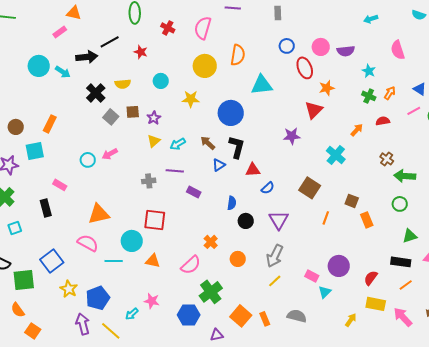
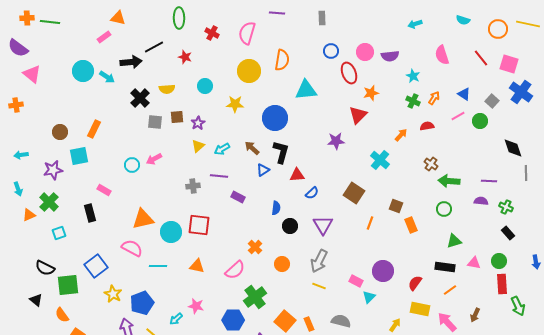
gray square: (111, 117) -> (155, 122), turned -35
cyan circle: (132, 241) -> (171, 232), moved
yellow line: (275, 281) -> (319, 286), turned 64

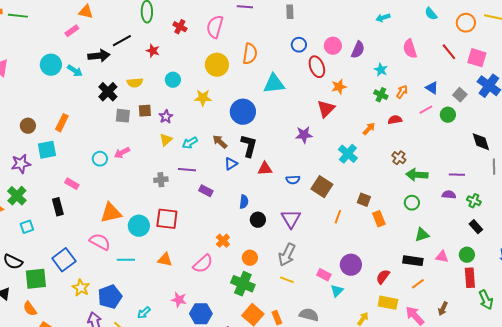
cyan semicircle: (463, 20) -> (431, 14), turned 32
purple semicircle: (390, 56) -> (358, 50), turned -60
blue semicircle: (312, 193) -> (293, 180), moved, turned 40
green cross: (255, 297) -> (243, 284), moved, turned -30
pink star: (196, 306) -> (179, 300), moved

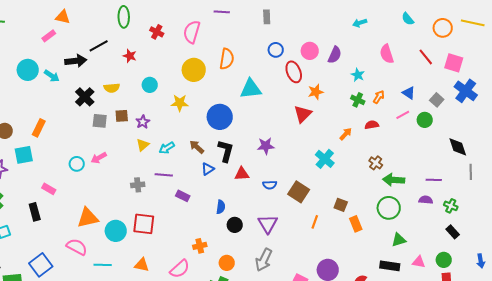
purple star: (304, 135) -> (266, 146), moved
green circle: (412, 203) -> (389, 208), size x1.5
orange cross: (223, 241) -> (200, 246), turned 32

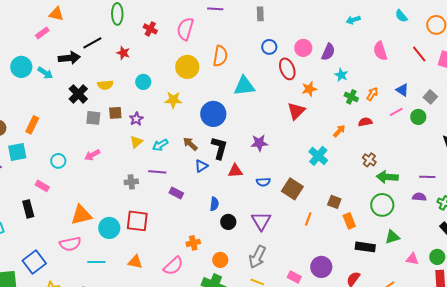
cyan star: (358, 75) -> (341, 75), moved
cyan circle: (77, 164) -> (58, 161), moved
pink semicircle: (77, 247) -> (70, 244), turned 140
black rectangle: (390, 266) -> (365, 247), moved

